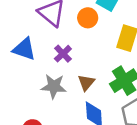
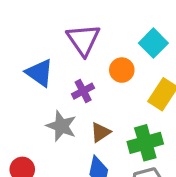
orange circle: (88, 18) -> (122, 70), moved

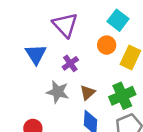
orange circle: (122, 70) -> (107, 45), moved
blue triangle: (40, 73) -> (36, 54), turned 30

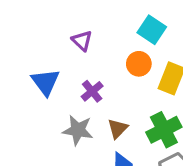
purple triangle: (65, 25) -> (82, 41), size x0.6

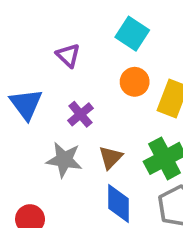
cyan square: (152, 30) -> (132, 34), moved

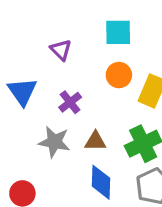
cyan square: (132, 34) -> (118, 32), turned -36
brown triangle: (111, 157) -> (95, 141), turned 45

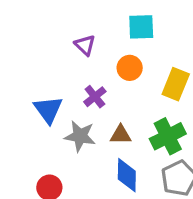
orange circle: (119, 75) -> (130, 68), moved
blue triangle: (22, 92) -> (48, 110), moved

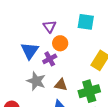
orange circle: (130, 68) -> (60, 43), moved
blue triangle: (48, 110) -> (30, 51), moved

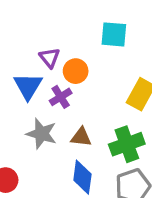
purple triangle: (50, 26) -> (50, 58), moved

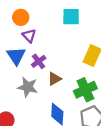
orange circle: (76, 71) -> (21, 17), moved
brown triangle: (81, 137) -> (54, 79), moved, turned -32

